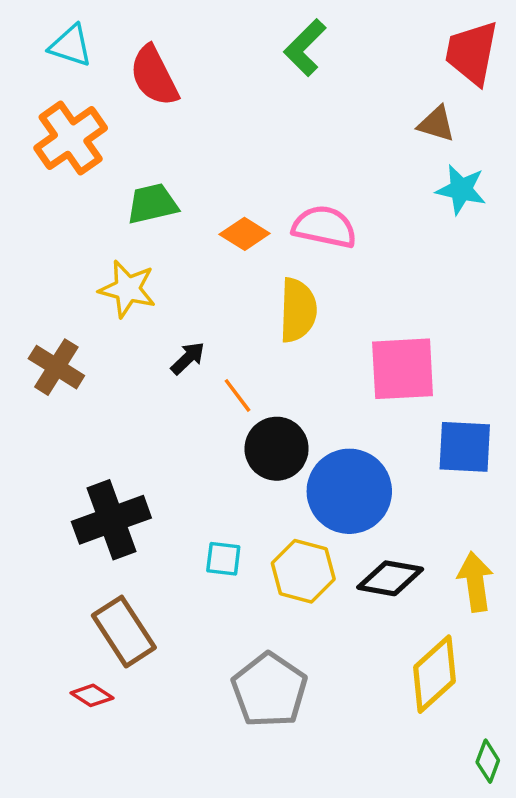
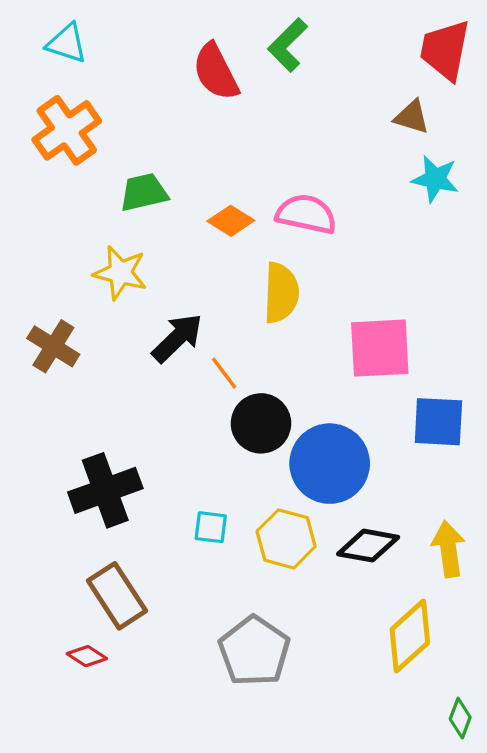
red semicircle: (154, 76) -> (216, 72), moved
black arrow: (188, 358) -> (177, 338), size x1.6

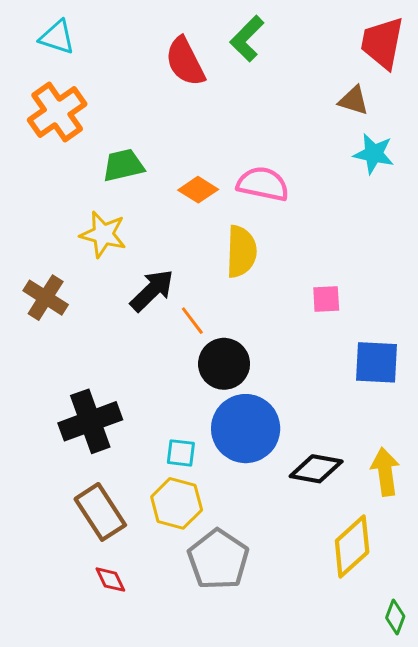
pink square: (380, 348) -> (326, 299), size x0.5
blue circle: (330, 464) -> (246, 429), moved
yellow hexagon: (286, 539) -> (177, 503), moved
red diamond: (87, 656) -> (110, 580), moved, turned 32

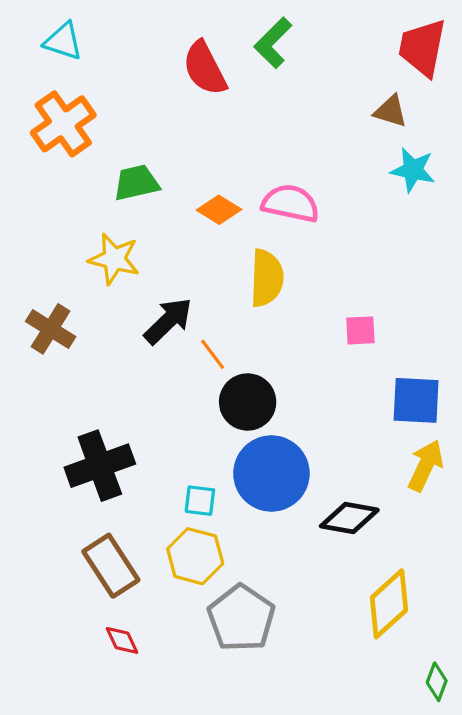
yellow arrow: (385, 472) -> (426, 466), moved, turned 33

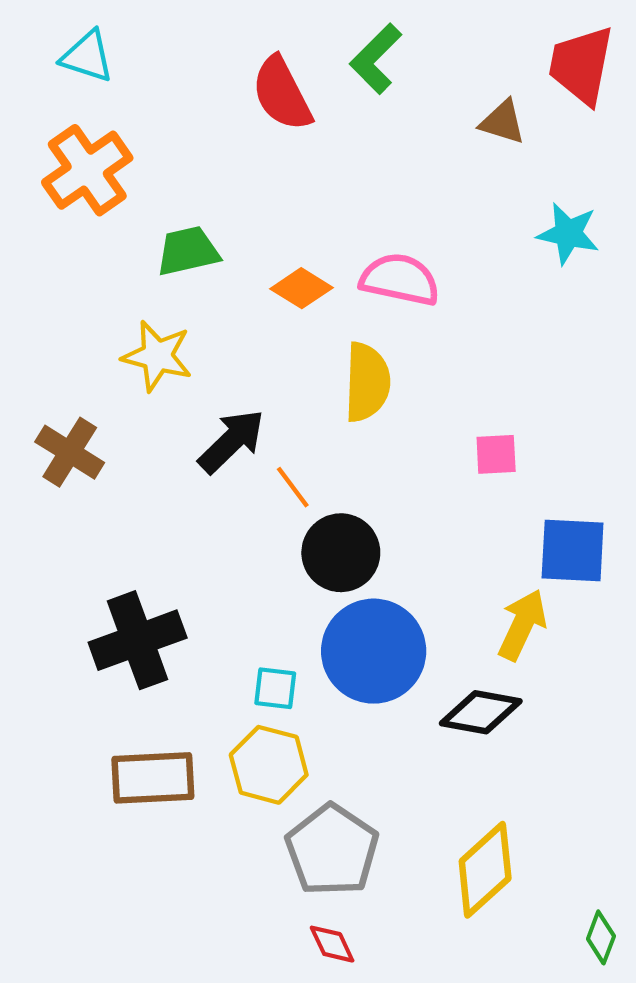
brown triangle: (391, 111) -> (503, 122), moved
yellow arrow: (426, 466) -> (522, 625), moved
brown rectangle: (111, 566) -> (153, 778), turned -60
yellow diamond: (389, 604) -> (485, 870), moved
red diamond: (122, 640) -> (332, 944), moved

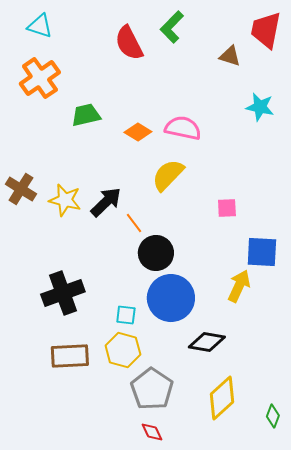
yellow star: (157, 356) -> (65, 200), moved
yellow semicircle: (367, 382) -> (168, 175), turned -138
brown cross: (70, 452) -> (21, 189), moved
black diamond: (481, 712) -> (207, 342), moved
green diamond: (601, 937) -> (273, 416), moved

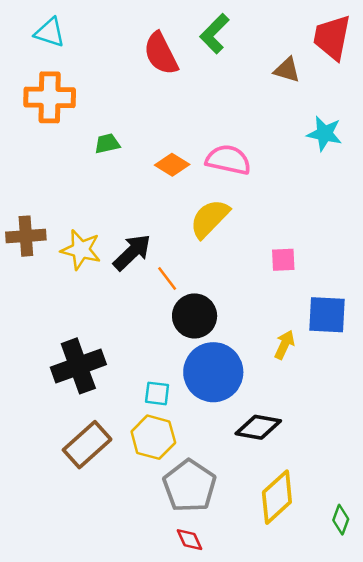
orange cross: (40, 78) -> (50, 97), turned 36
green trapezoid: (86, 115) -> (107, 144), size x0.7
brown cross: (21, 189) -> (26, 236), turned -36
yellow arrow: (239, 286) -> (284, 345), moved, size x0.7
brown rectangle: (70, 356) -> (87, 445), turned -39

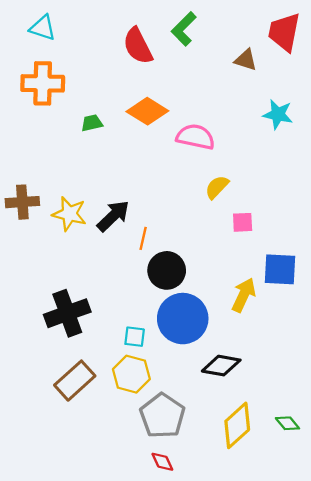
orange diamond: (172, 165) -> (147, 111), moved, size x1.4
yellow semicircle: (210, 219) -> (217, 187), moved, size x0.7
orange line: (167, 279) -> (143, 238), turned 50
yellow arrow: (284, 345) -> (244, 295), size x1.4
green diamond: (341, 520) -> (287, 423), moved, turned -60

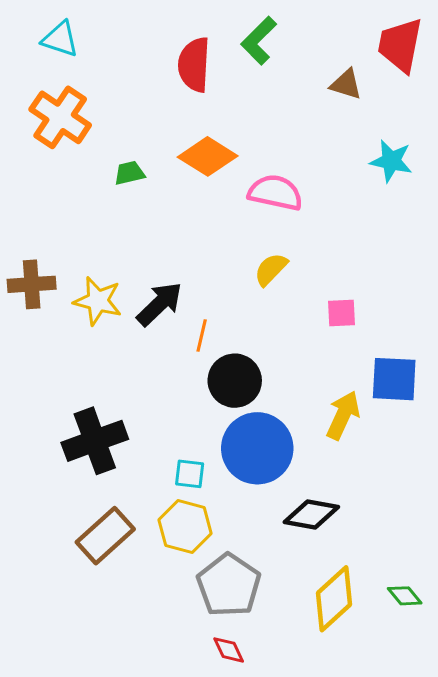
red semicircle: (138, 46) -> (194, 65), turned 30
orange cross: (43, 83) -> (60, 117), turned 33
yellow semicircle: (217, 187) -> (271, 269), moved

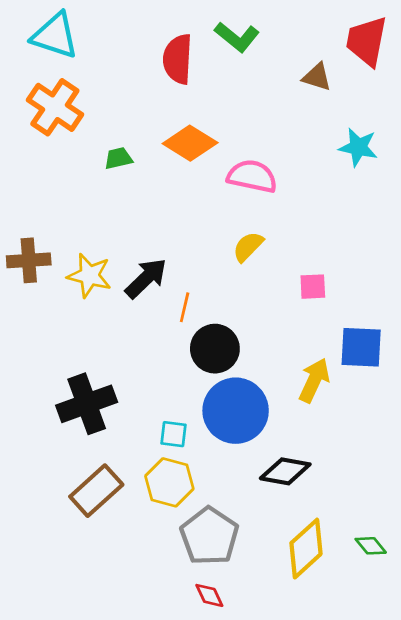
cyan triangle: (60, 39) -> (55, 36), size x1.4
green L-shape: (259, 41) -> (237, 37), turned -96

